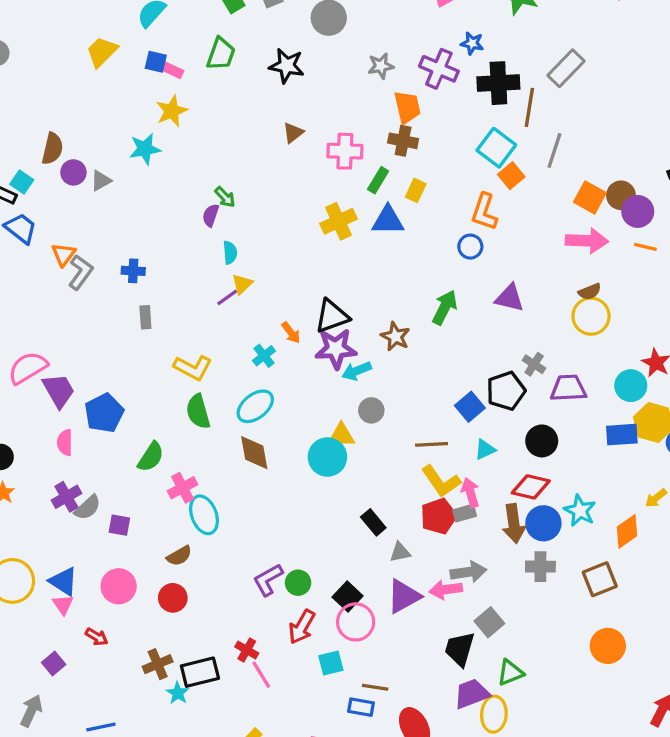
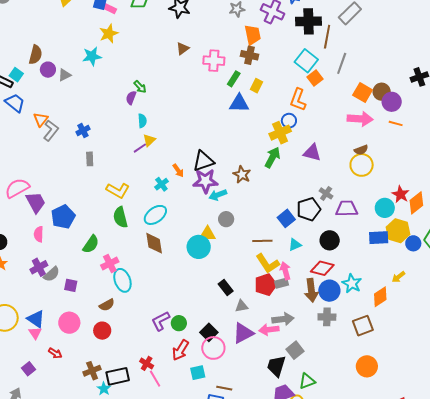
yellow cross: (339, 221) -> (280, 133), moved
blue cross: (133, 271) -> (83, 130), turned -32

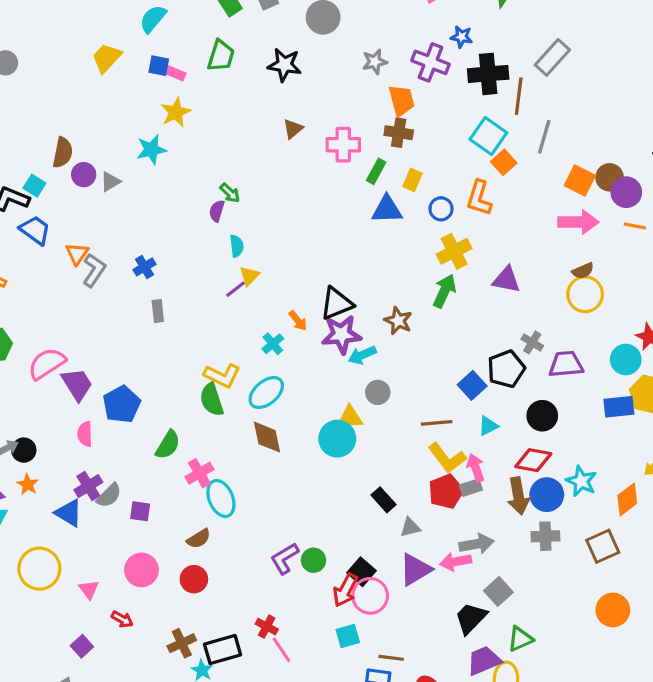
blue circle: (289, 121) -> (441, 209), moved
yellow L-shape: (118, 190) -> (222, 376), moved
blue triangle: (36, 319) -> (69, 513), moved
red arrow: (180, 350) -> (345, 590), moved
black trapezoid: (276, 366) -> (471, 618), turned 30

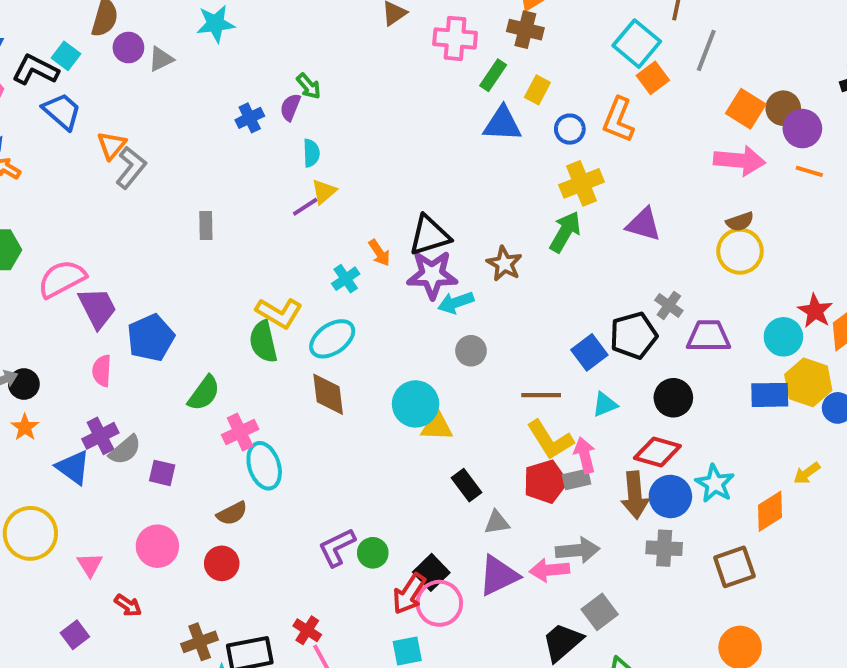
blue cross: (144, 267) -> (250, 118), moved
yellow triangle: (350, 418) -> (437, 426), moved

